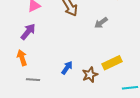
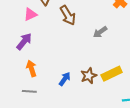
orange arrow: (22, 58) -> (31, 68), moved
brown star: (90, 75) -> (89, 76), moved

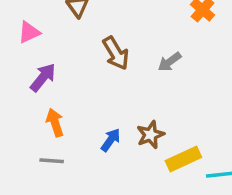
pink triangle: (30, 14) -> (29, 32), moved
brown arrow: (68, 15) -> (116, 53), moved
yellow rectangle: (112, 74) -> (183, 159), moved

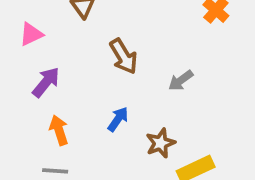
gray arrow: (170, 62) -> (181, 80), moved
blue arrow: (111, 140) -> (118, 119), moved

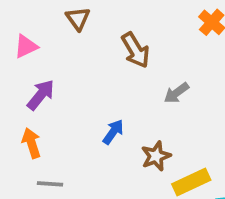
brown arrow: (124, 56) -> (135, 50), moved
orange arrow: (59, 130) -> (31, 143), moved

